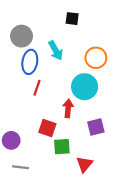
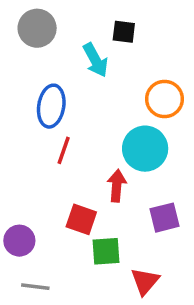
gray circle: (22, 36) -> (37, 28), moved
cyan arrow: (56, 51) -> (95, 60), moved

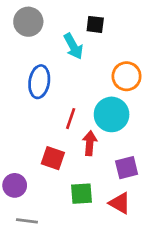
red line: (64, 150) -> (71, 119), moved
red square: (81, 219) -> (53, 158), moved
red triangle: (145, 281) -> (120, 203), moved, turned -40

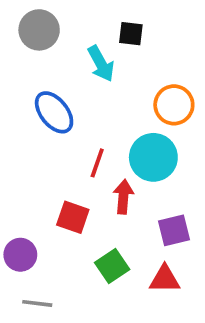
blue ellipse: (39, 82) -> (54, 112), turned -48
green square: (82, 194) -> (112, 266), turned -30
red triangle: (120, 203) -> (165, 279), turned -30

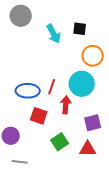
black square: (131, 34) -> (80, 29), moved
blue ellipse: (54, 112) -> (28, 91), moved, turned -50

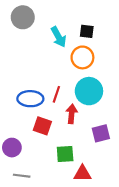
orange circle: (93, 56) -> (82, 57), moved
green square: (60, 142) -> (65, 154), turned 30
red triangle: (88, 149) -> (82, 174), moved

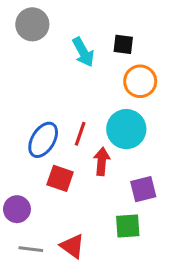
orange circle: (82, 57) -> (140, 81), moved
blue ellipse: (30, 99) -> (43, 140), turned -60
green square: (65, 154) -> (128, 226), moved
red triangle: (82, 174) -> (72, 246), moved, turned 36

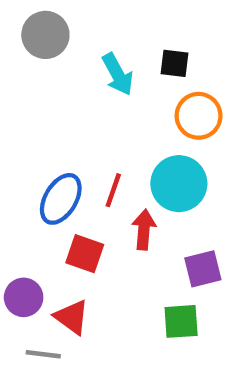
red triangle: (72, 246) -> (72, 317), moved

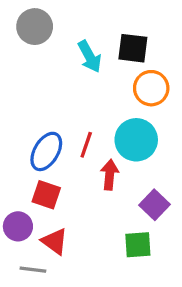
black square: (174, 63) -> (133, 48), size x1.4
red square: (85, 254) -> (46, 195), moved
purple square: (203, 269) -> (155, 205), turned -32

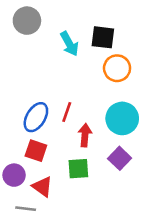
cyan circle: (136, 140) -> (122, 118), moved
green square: (138, 245) -> (78, 169), moved

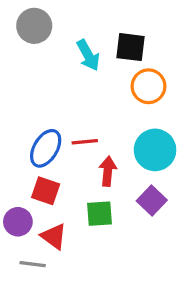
red line: (67, 112) -> (85, 142), turned 66

